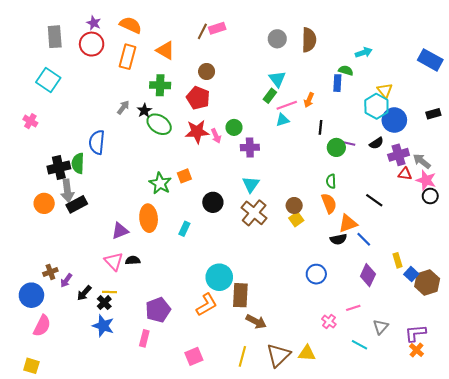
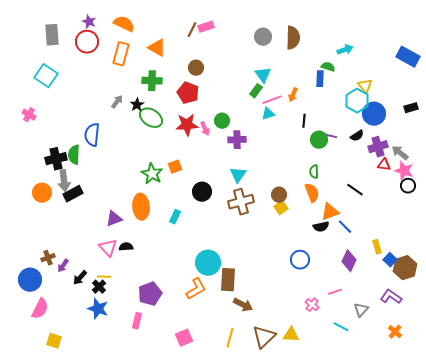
brown cross: (254, 213) -> (241, 202), turned 35
purple L-shape: (415, 333) -> (391, 297), moved, turned 40
yellow square: (31, 366) -> (54, 341), moved

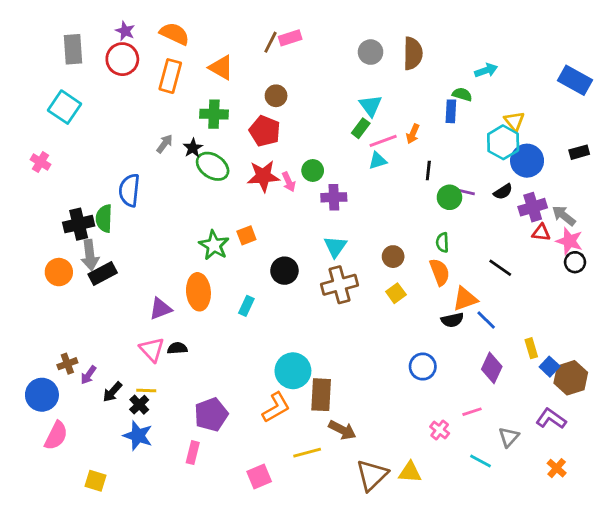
brown circle: (279, 195) -> (393, 257), moved
yellow line: (230, 338) -> (307, 453), moved, turned 60
yellow square: (54, 341) -> (96, 481), moved

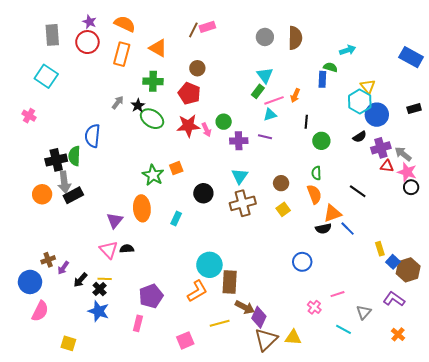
purple line: (465, 192) -> (265, 137), moved
purple triangle: (160, 309) -> (115, 220), turned -30
purple diamond: (492, 368) -> (259, 317), moved

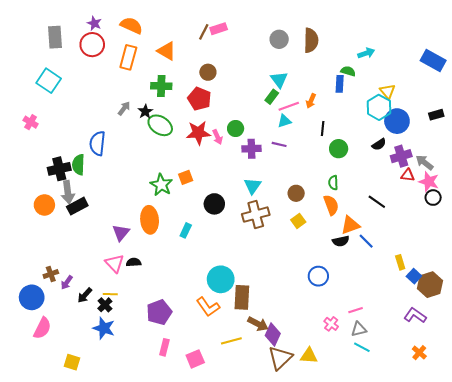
orange L-shape: (197, 291) -> (208, 307), turned 85
gray triangle: (364, 312) -> (359, 329), moved, turned 35
pink rectangle: (138, 323) -> (164, 347), moved

